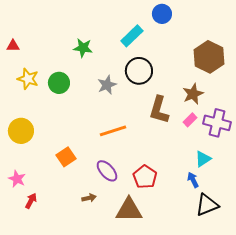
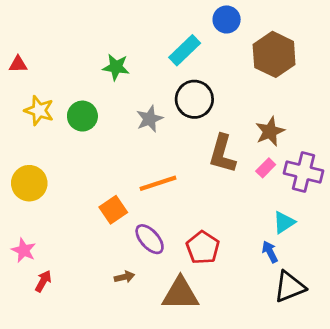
brown hexagon: (209, 57) -> (274, 54), moved
orange square: (66, 157) -> (113, 210), moved

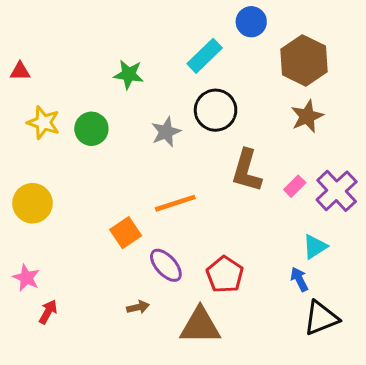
brown star: (270, 131) -> (307, 116), moved
purple cross: (303, 172) -> (337, 191), turned 33

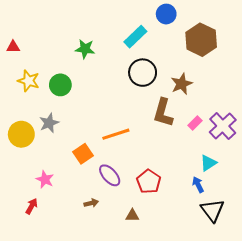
brown star: (307, 116) -> (182, 84), moved
gray star: (166, 132) -> (49, 123), moved
pink star: (26, 278) -> (45, 179), moved
black triangle: (321, 318) -> (212, 210), turned -45
brown triangle: (200, 326) -> (132, 215), size x0.5

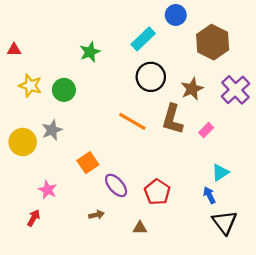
green star: (85, 49) -> (90, 52), turned -30
purple cross: (223, 126) -> (235, 90), moved
orange line: (116, 134) -> (132, 121), moved, turned 48

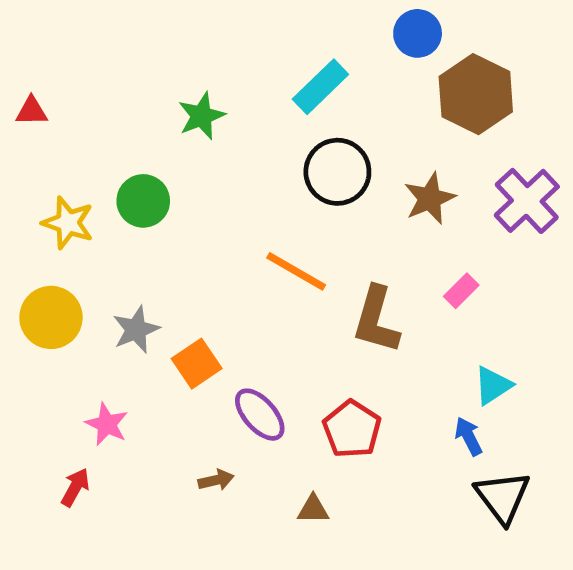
blue circle: (176, 15) -> (418, 33), moved
yellow star: (30, 86) -> (68, 223), moved
brown L-shape: (172, 119) -> (376, 320), moved
gray star: (52, 130) -> (136, 330), moved

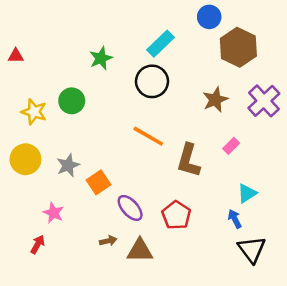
black circle: (337, 172) -> (152, 81), moved
brown triangle: (313, 509) -> (140, 251), moved, size x1.6

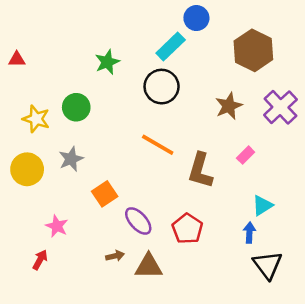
blue circle: (209, 17) -> (196, 18), moved
gray star: (68, 165) -> (71, 159), moved
blue arrow: (235, 219) -> (249, 233), turned 30

